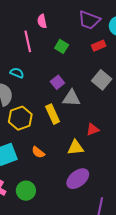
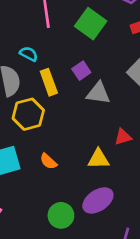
green square: (62, 46) -> (91, 24), size x1.6
yellow rectangle: (53, 114) -> (49, 82), moved
green circle: (26, 191) -> (61, 215), moved

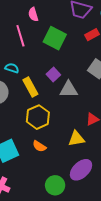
yellow hexagon: (28, 114) -> (38, 117), moved

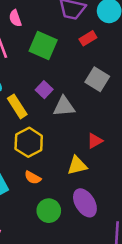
purple ellipse: (81, 170) -> (85, 203), turned -75
green circle: (55, 185) -> (49, 211), moved

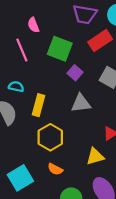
red rectangle: (88, 38) -> (100, 41), size x1.5
purple square: (44, 90) -> (75, 73), moved
yellow rectangle: (17, 106) -> (39, 105), turned 50

